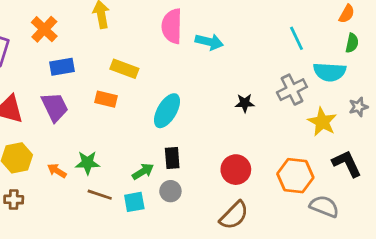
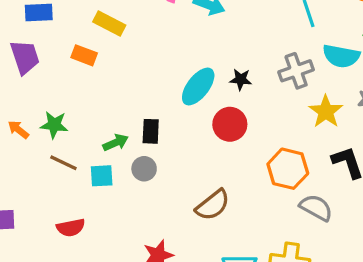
cyan ellipse: (167, 111) -> (198, 86), moved
red circle: (236, 170) -> (230, 124), moved

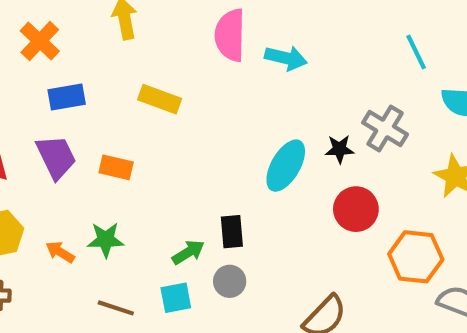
orange rectangle: (84, 55) -> (116, 167), moved
gray cross: (296, 71) -> (385, 128), moved, turned -32
red circle: (230, 124) -> (356, 209), moved
brown line: (63, 163) -> (116, 308), moved

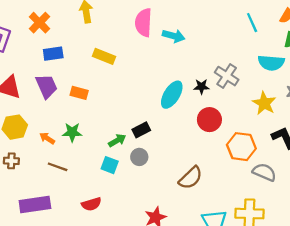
cyan line: (416, 52) -> (252, 23), moved
black rectangle: (232, 232) -> (141, 130), turned 66
cyan square: (176, 298) -> (110, 165), turned 30
brown line: (116, 308) -> (58, 167), moved

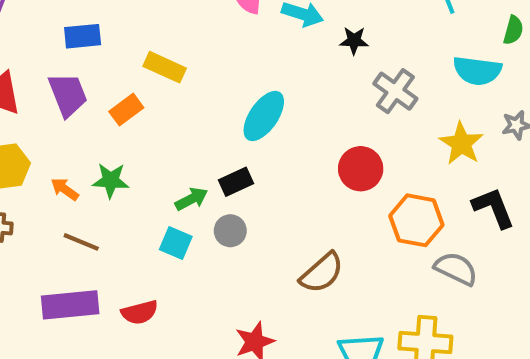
yellow rectangle: (104, 56) -> (165, 67), moved
black star: (201, 87) -> (354, 41), moved
orange rectangle: (79, 93) -> (126, 110), turned -54
cyan ellipse: (172, 95) -> (264, 116), moved
purple rectangle: (35, 205) -> (70, 305), moved

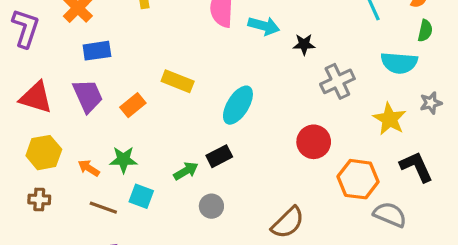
yellow rectangle: (165, 67) -> (178, 81), moved
gray cross: (395, 91) -> (337, 81), turned 32
gray circle: (230, 231) -> (211, 206), moved
cyan square: (176, 243) -> (141, 196), moved

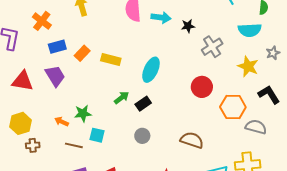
orange rectangle: (133, 105) -> (82, 53), moved
yellow hexagon: (44, 153) -> (21, 123), moved
green arrow: (186, 171) -> (122, 98), moved
brown semicircle: (288, 223) -> (192, 140), turned -110

